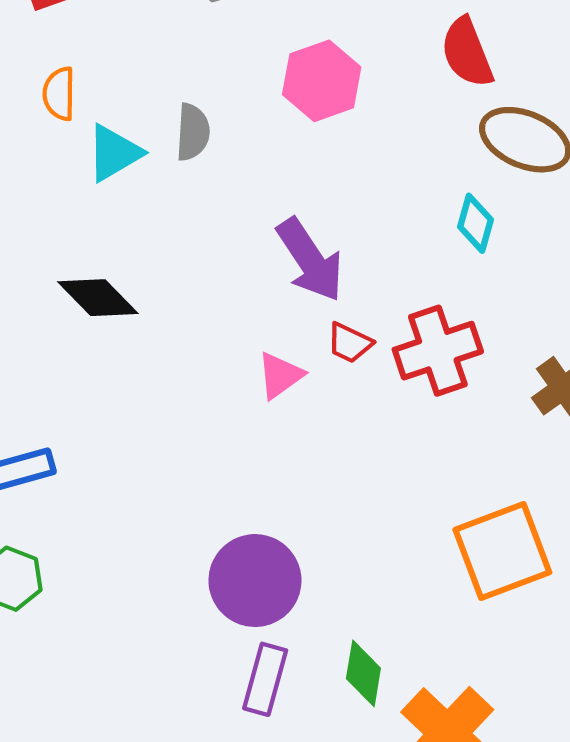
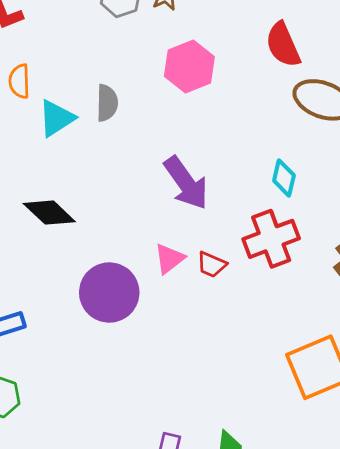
cyan diamond: (475, 223) -> (284, 178), moved
red trapezoid: (350, 343) -> (212, 265), moved
purple circle: (255, 581) -> (109, 293), moved

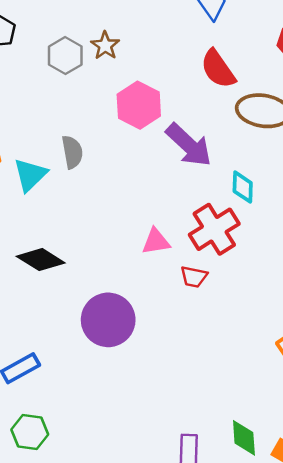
purple arrow: (186, 183) -> (189, 145), moved
red cross: (271, 239) -> (214, 229), moved
pink triangle: (169, 259) -> (156, 242), moved, turned 40

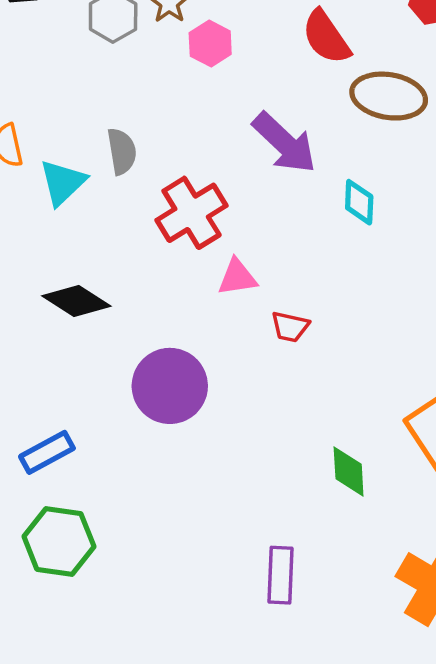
pink hexagon: (139, 105) -> (210, 44), moved, size x0.7
red cross: (214, 229) -> (192, 213), moved
green hexagon: (30, 432) -> (59, 542), size x1.4
green diamond: (244, 438) -> (349, 471), moved

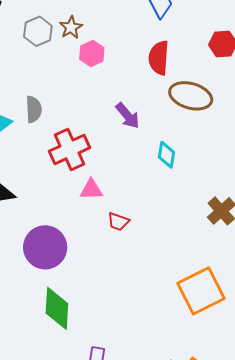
red semicircle: (326, 37) -> (159, 58), turned 32
purple arrow: (284, 143) -> (128, 116), size x0.7
green diamond: (349, 471) -> (57, 308), moved, size x1.4

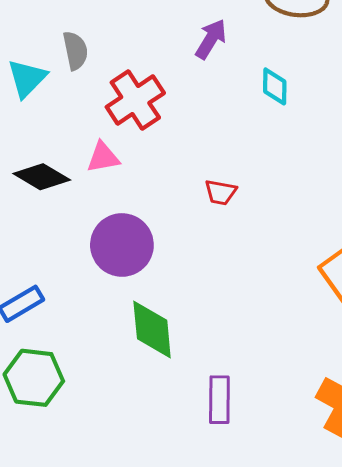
purple arrow: (128, 116) -> (211, 39), turned -100
pink triangle: (91, 190) -> (103, 157), moved

